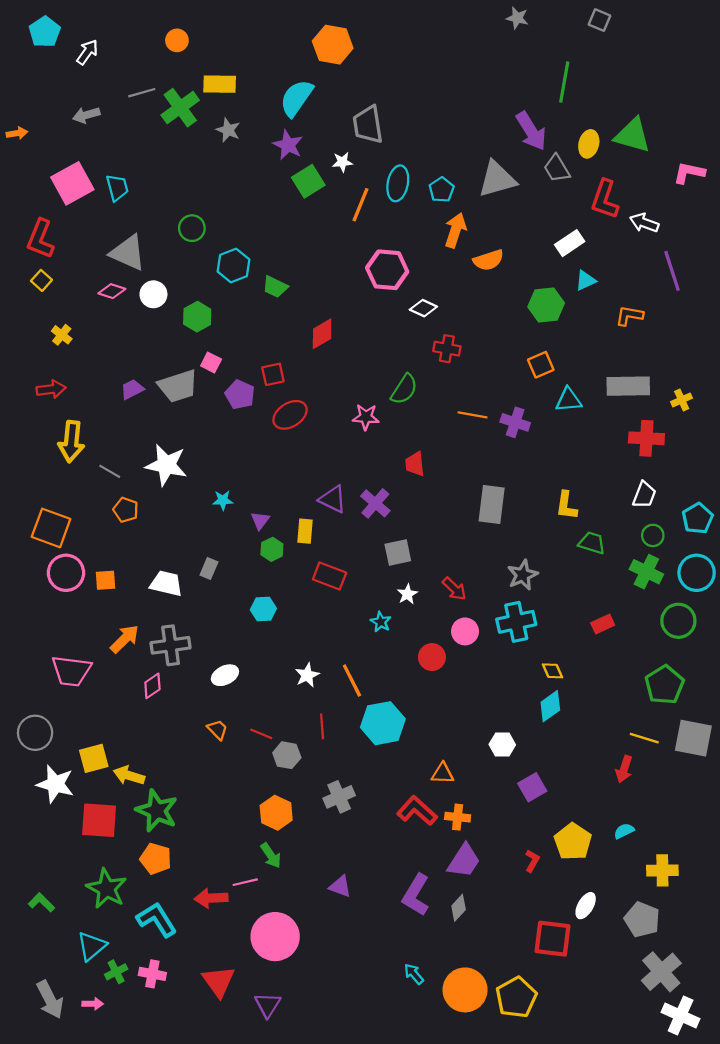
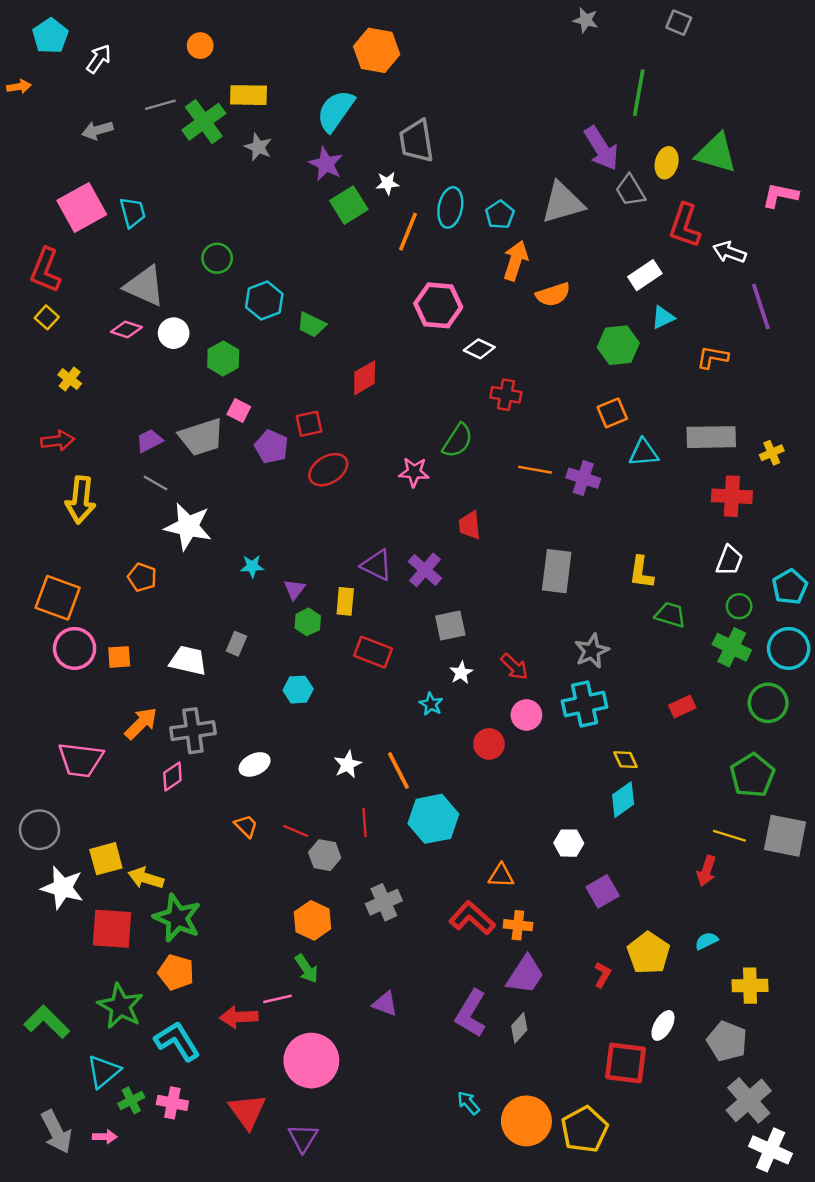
orange arrow: (17, 133) -> (19, 87), moved
gray line: (110, 471) -> (155, 483), moved
green L-shape: (41, 902) -> (47, 1022), size x1.5

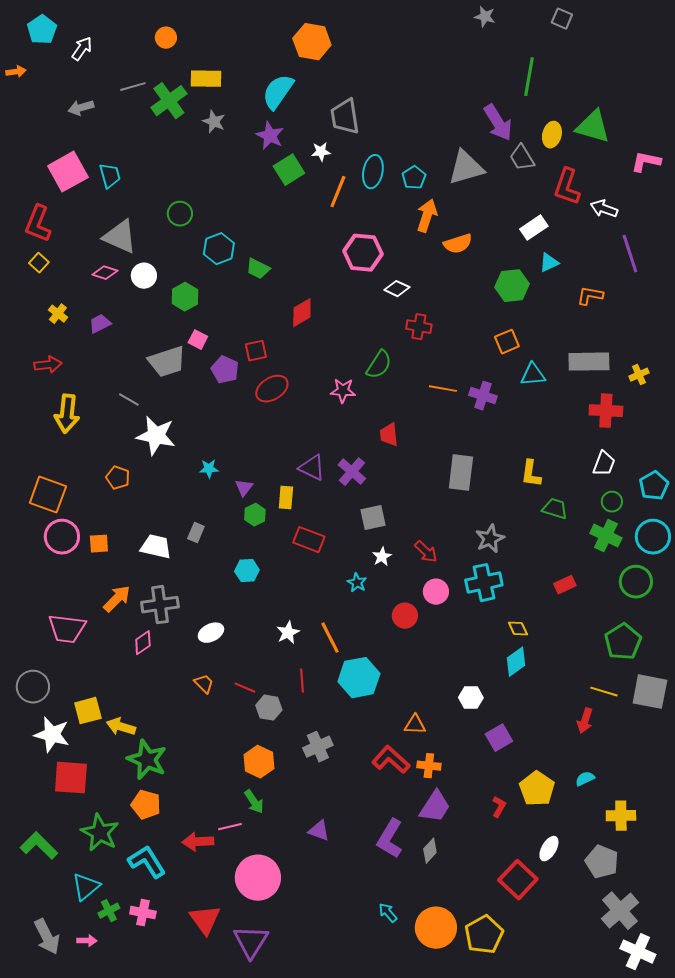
purple trapezoid: (149, 441) -> (100, 324), moved
red square: (112, 929) -> (71, 778), moved
red square: (626, 1063) -> (518, 880), turned 36
purple triangle: (303, 1138) -> (251, 942), size x1.4

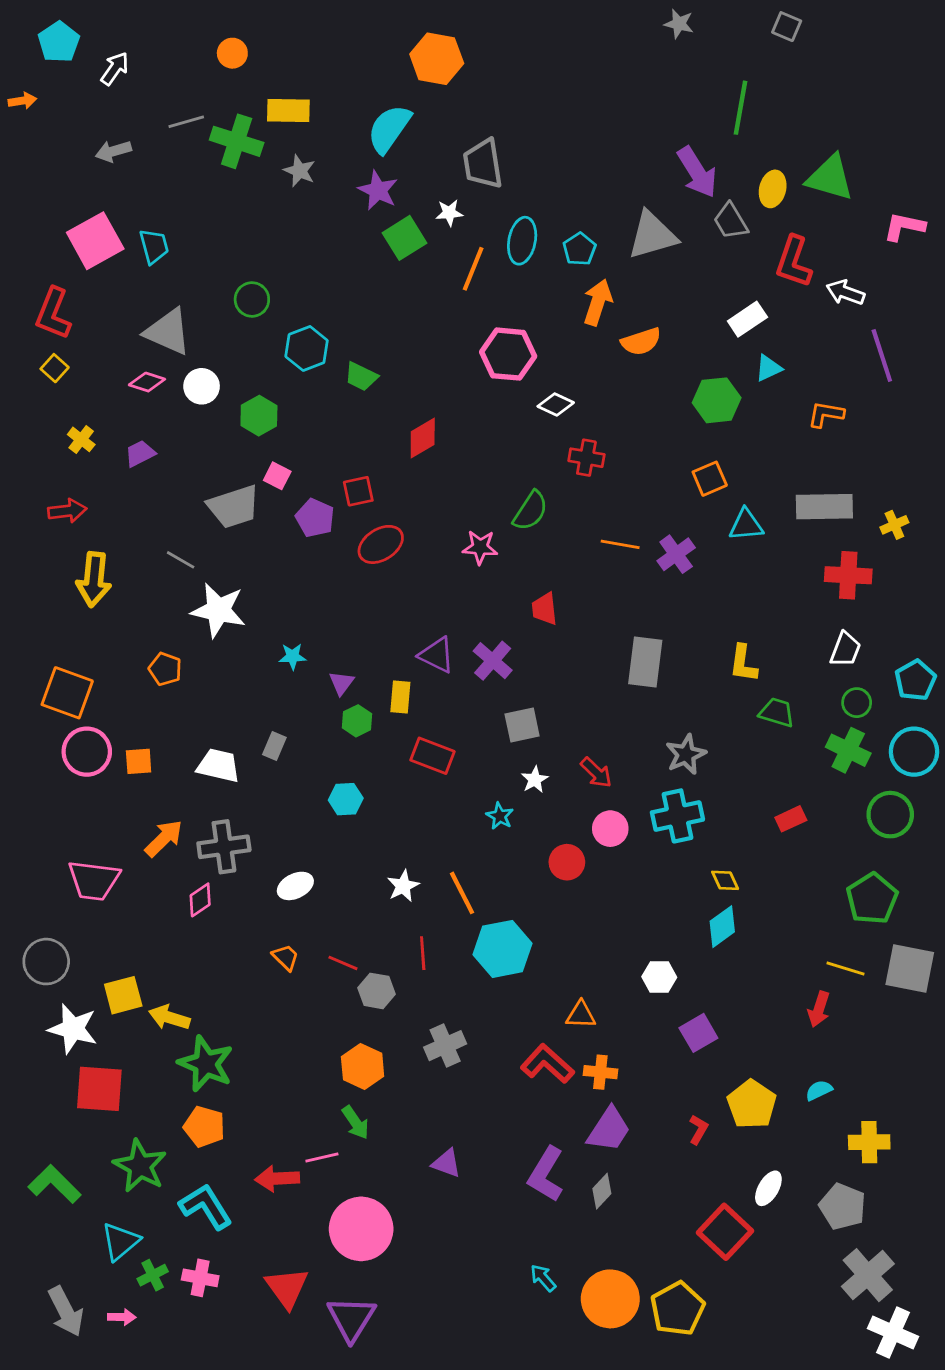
green cross: (169, 101) -> (237, 141), turned -36
purple cross: (483, 396) -> (676, 554), turned 36

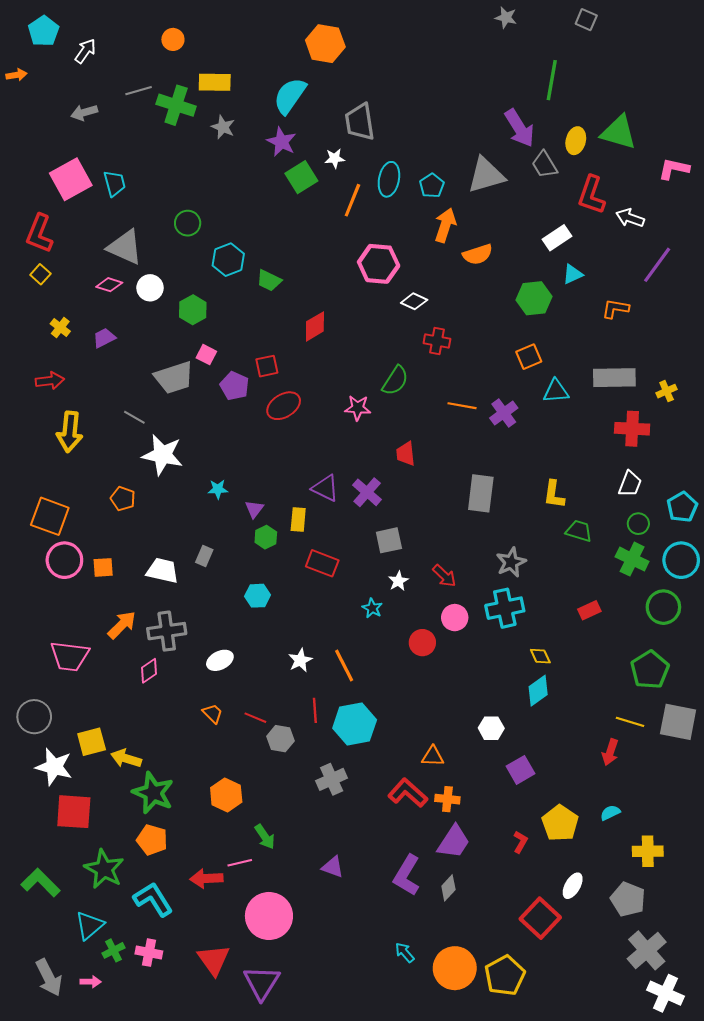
purple line: (882, 355) -> (657, 265), turned 54
cyan hexagon: (502, 949) -> (355, 724), moved
orange hexagon: (363, 1067) -> (226, 795), moved

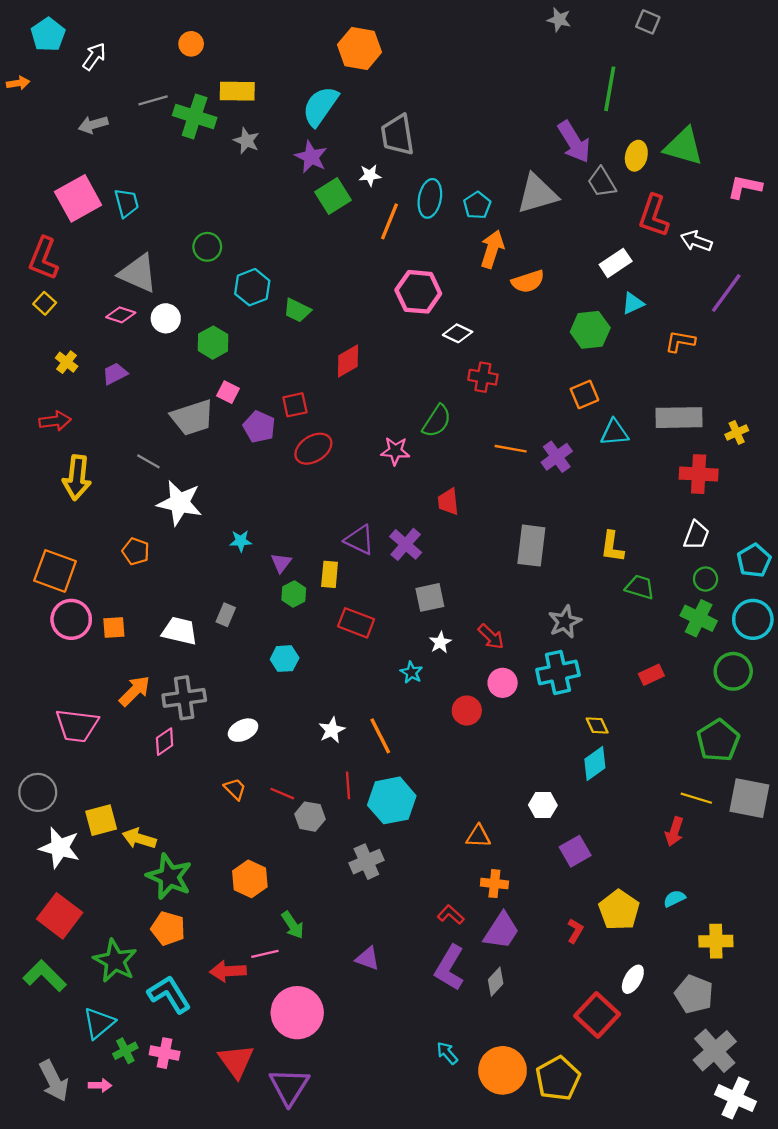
red L-shape: (408, 793) -> (451, 915), moved, size x0.6
red square: (74, 812) -> (60, 916), moved, turned 33

